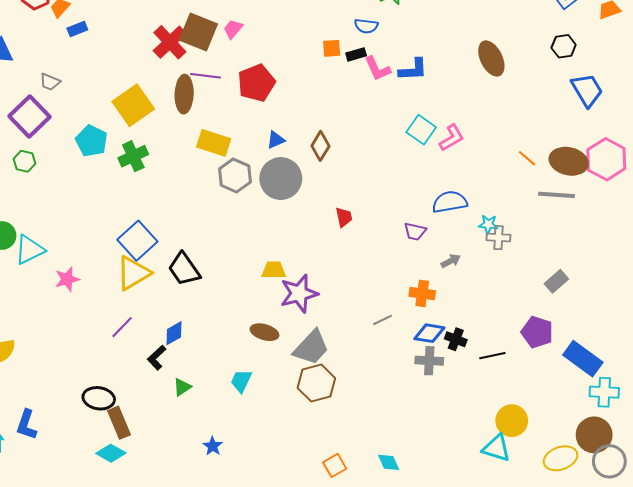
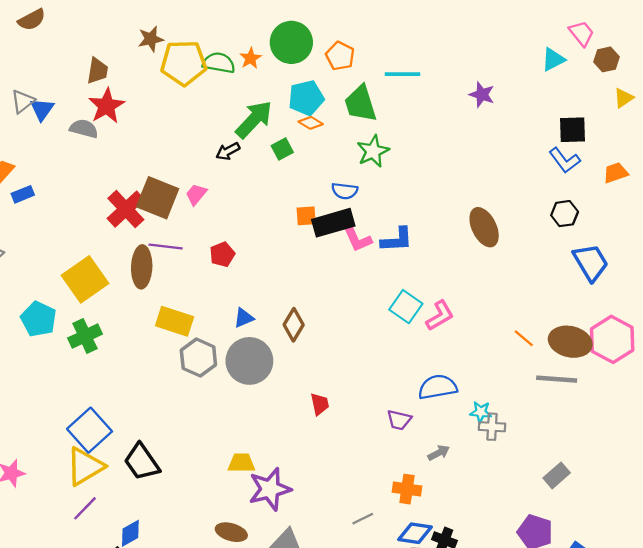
black rectangle: (356, 54) -> (333, 223), size x1.8
red pentagon: (256, 83) -> (222, 254), size x0.6
purple line: (122, 327) -> (85, 508), moved

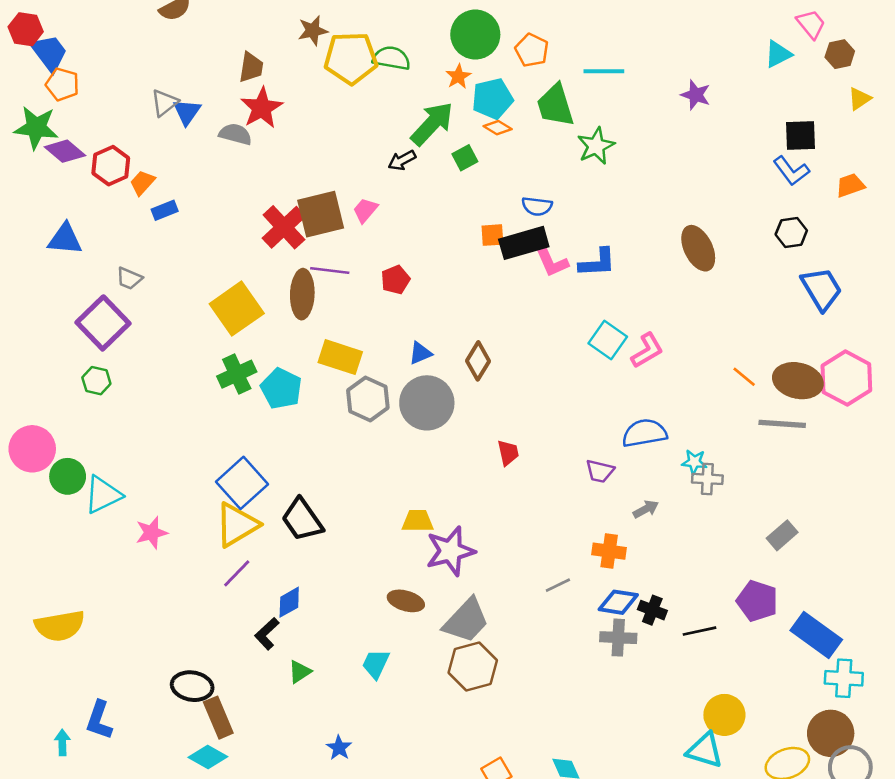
orange star: (251, 58) -> (458, 76), moved
green star: (373, 151) -> (596, 146), moved
brown square: (158, 198) -> (321, 214), turned -36
cyan pentagon: (39, 319) -> (281, 389), moved

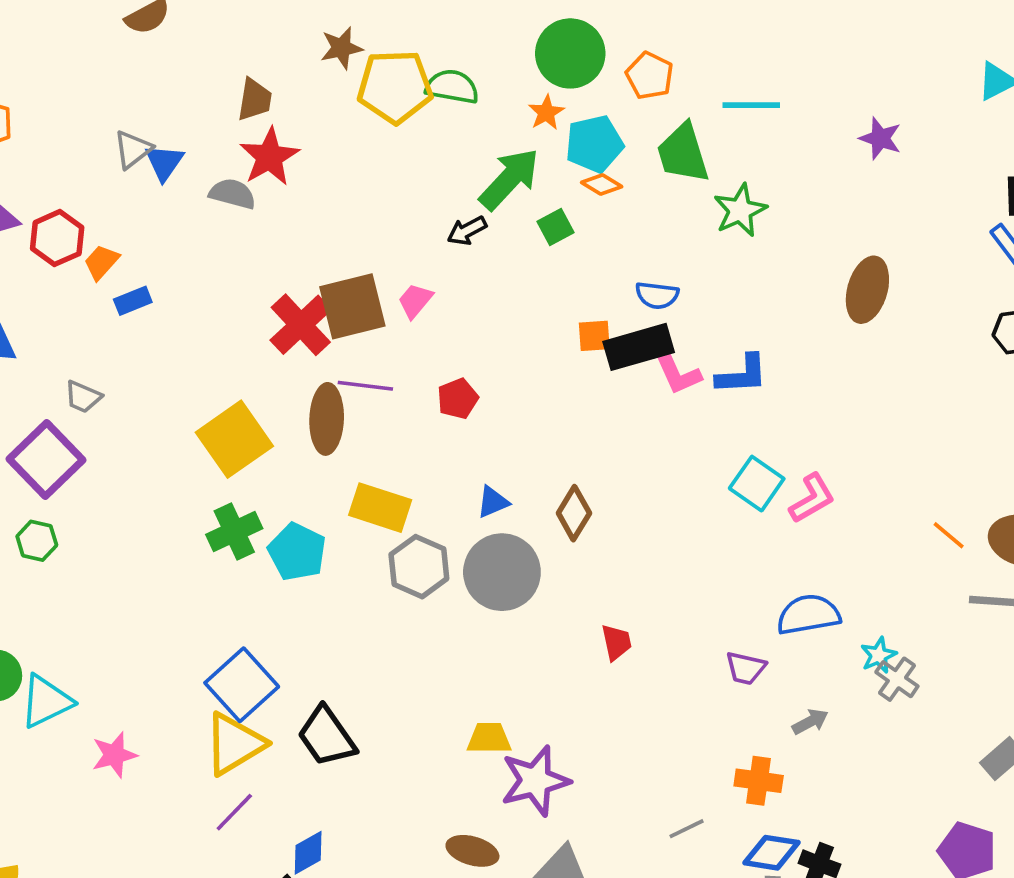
brown ellipse: (698, 248) -> (867, 290), moved, turned 42
cyan star: (694, 462) -> (879, 655), turned -30
gray cross: (707, 479) -> (897, 679), turned 32

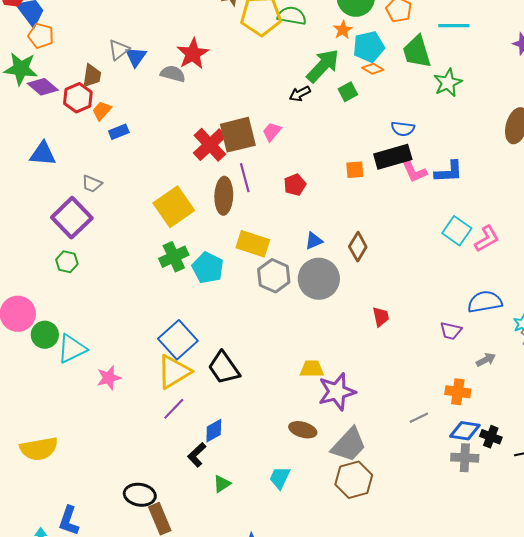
brown trapezoid: (255, 100) -> (92, 76), moved
orange square: (594, 336) -> (355, 170), moved
purple line: (365, 386) -> (245, 178), turned 68

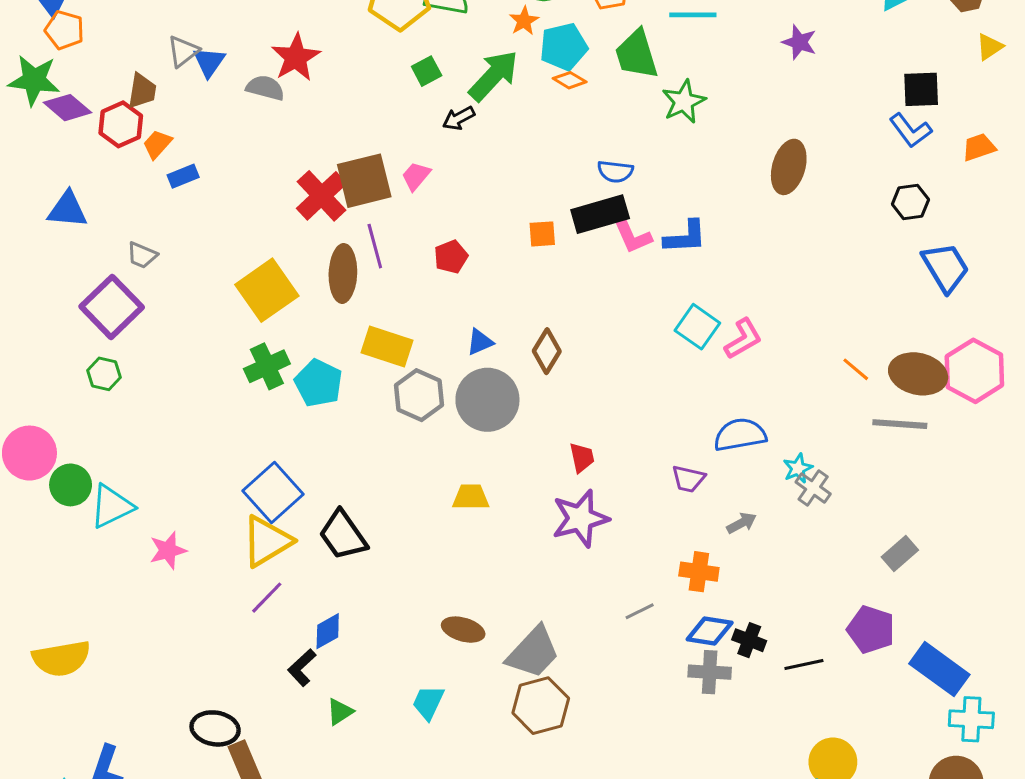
green square: (348, 92) -> (427, 71), moved
yellow trapezoid: (312, 369) -> (471, 497), moved
purple star: (337, 392) -> (580, 518), moved

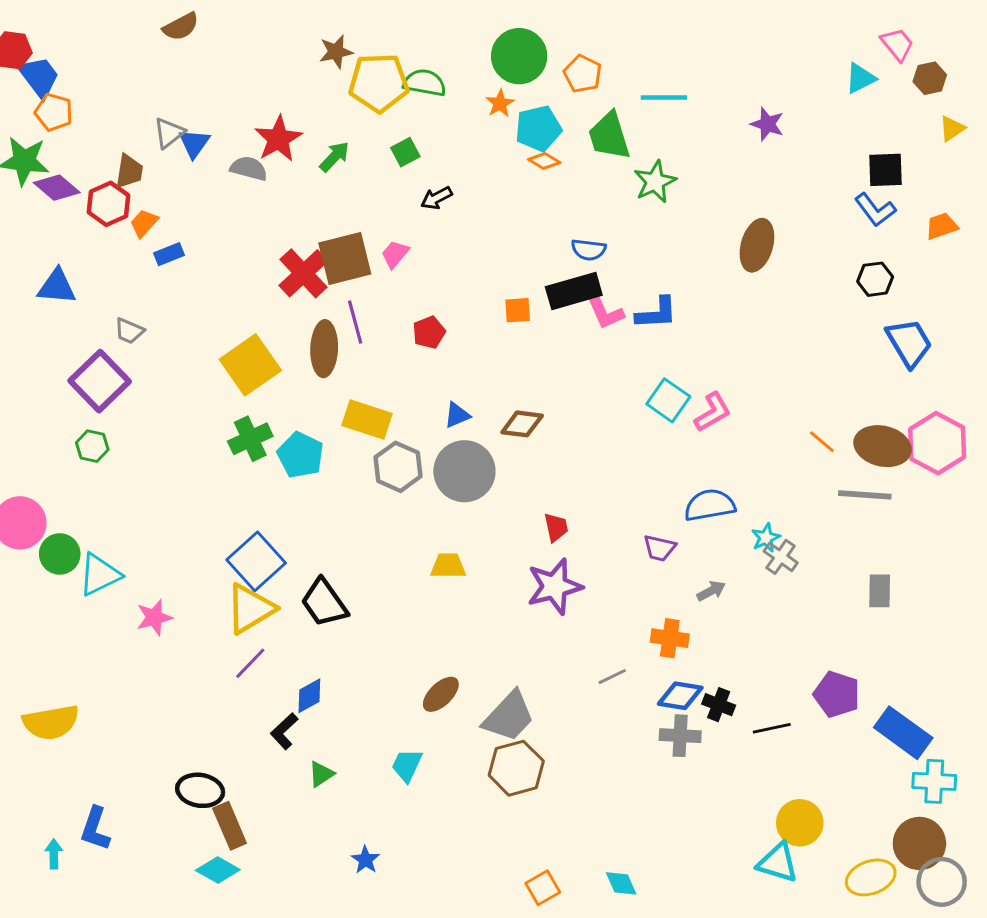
green arrow: (494, 76) -> (334, 157), moved, size x0.6
brown diamond: (547, 351) -> (522, 424), turned 66
gray rectangle: (900, 553) -> (880, 591), moved, turned -48
brown ellipse: (463, 630) -> (441, 694), turned -60

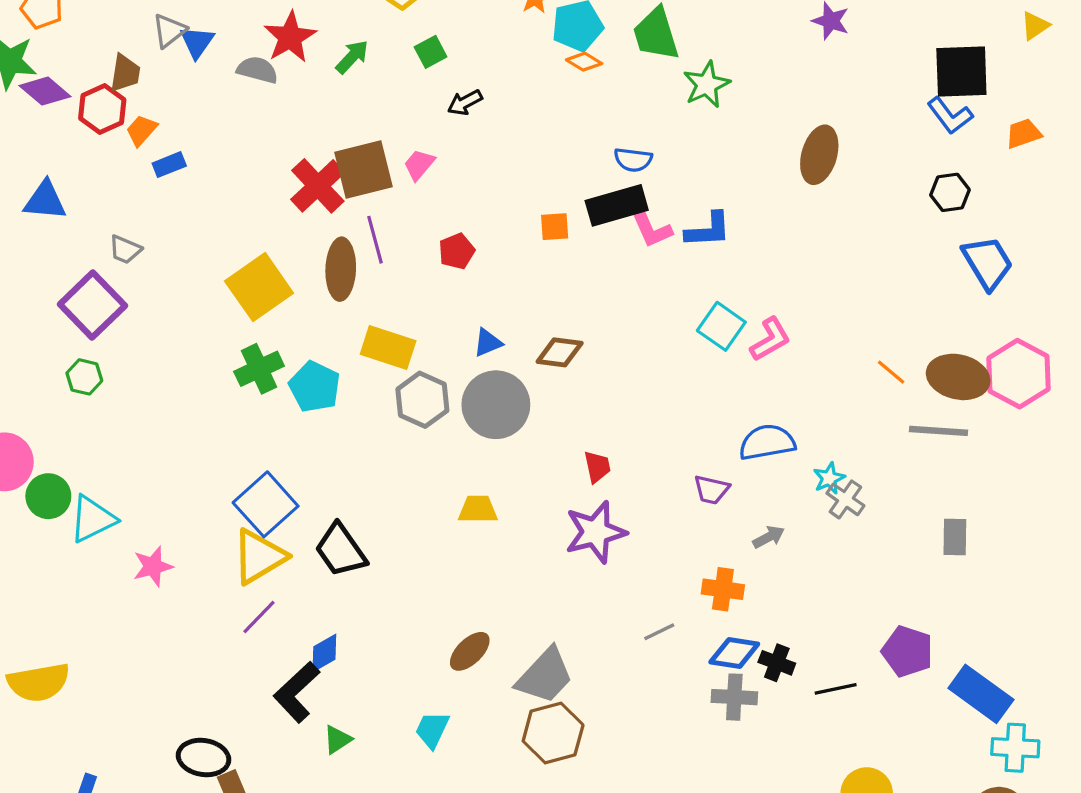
black square: (885, 170) -> (961, 71), size x1.4
black L-shape: (284, 731) -> (297, 692), size x1.5

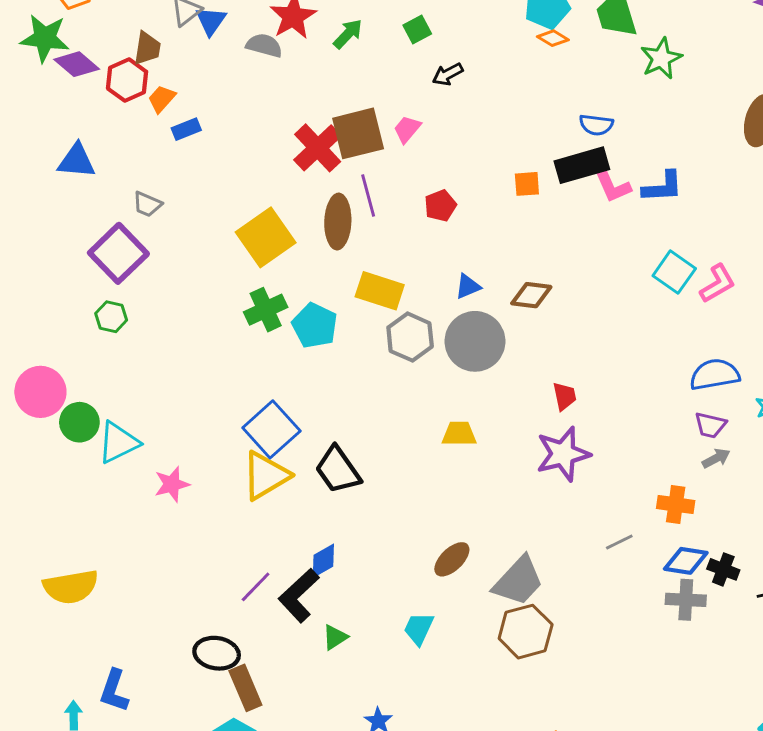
purple trapezoid: (711, 490) -> (710, 425), moved
purple line: (259, 617) -> (256, 587), moved

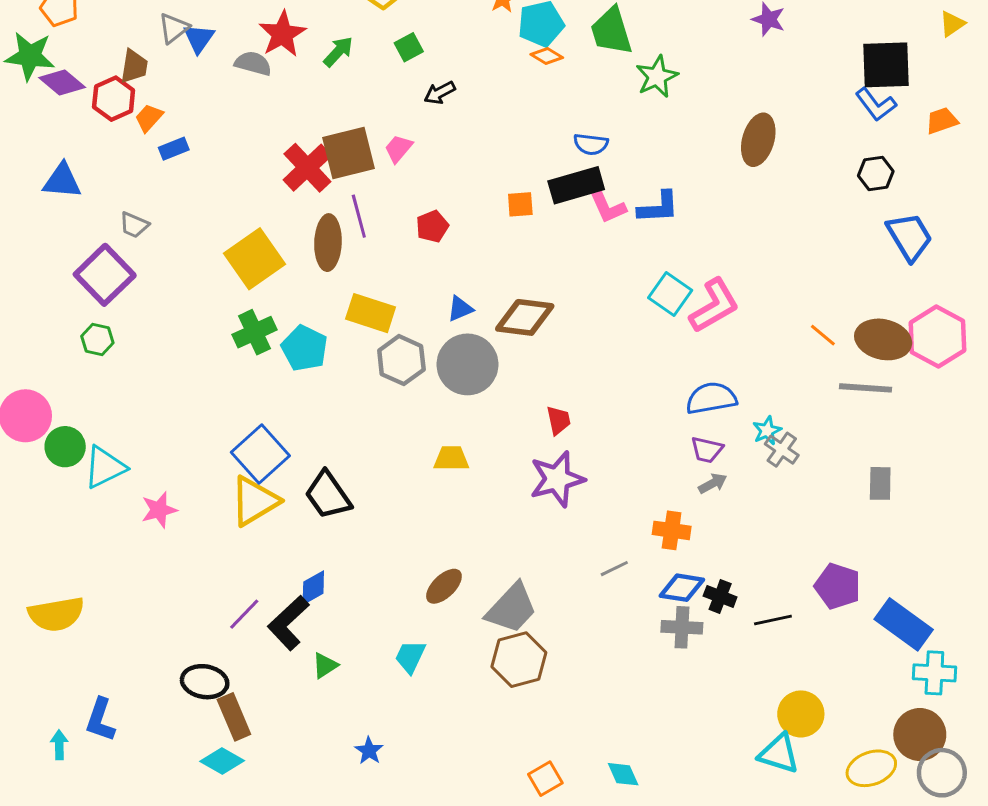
pink L-shape: (718, 284) -> (714, 306), size x1.4
brown diamond: (531, 295) -> (525, 317), size x1.4

